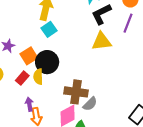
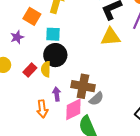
cyan square: (49, 29) -> (53, 34), moved, turned 35
orange square: (29, 56) -> (32, 16), moved, turned -30
purple arrow: (29, 104) -> (57, 94), moved

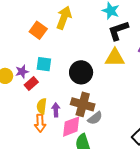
cyan square: (53, 34) -> (44, 64), moved
purple star: (17, 37) -> (22, 72), moved
black circle: (55, 55) -> (81, 72), moved
yellow semicircle: (46, 69) -> (42, 106), moved

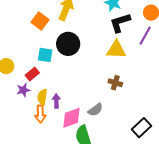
purple star: (22, 72) -> (23, 90), moved
black circle: (81, 72) -> (68, 44), moved
brown cross: (83, 104) -> (115, 83), moved, size x0.6

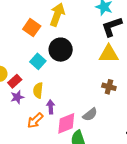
cyan square: (45, 55) -> (38, 61), turned 35
red rectangle: (32, 74) -> (15, 81), moved
yellow semicircle: (42, 97) -> (38, 90), moved
orange arrow: (40, 114) -> (35, 121), turned 48

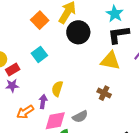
black circle: (61, 50) -> (78, 32), moved
yellow semicircle: (38, 90) -> (57, 89), moved

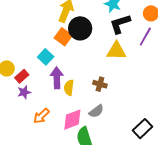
orange square: (40, 20) -> (63, 37), moved
brown cross: (104, 93) -> (100, 84), moved
purple arrow: (43, 102) -> (57, 78), moved, size x1.5

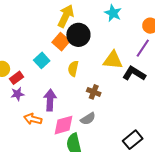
black L-shape: (120, 24) -> (134, 74), moved, turned 45
purple arrow: (57, 78) -> (50, 100), moved
yellow semicircle: (69, 88) -> (73, 69), moved
orange arrow: (41, 116) -> (33, 119), turned 54

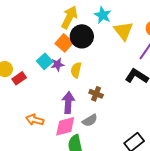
cyan star: (113, 13) -> (103, 15), moved
yellow triangle: (113, 60) -> (123, 31), moved, turned 45
purple star: (17, 94) -> (57, 64), moved
purple arrow: (50, 100) -> (68, 103), moved

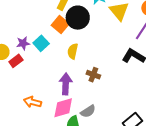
purple star: (57, 64) -> (23, 43), moved
gray semicircle: (90, 120) -> (88, 111), moved

